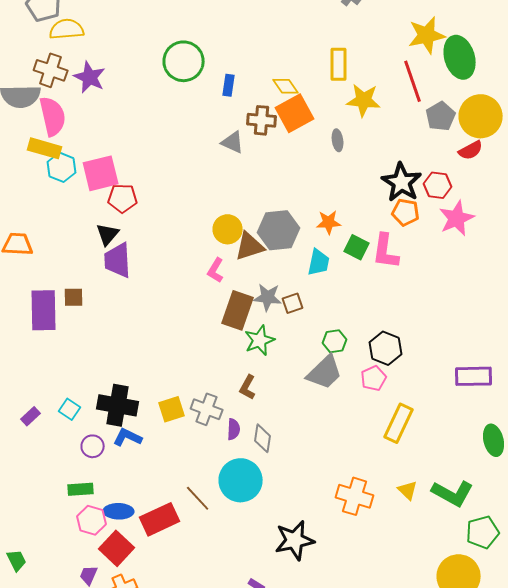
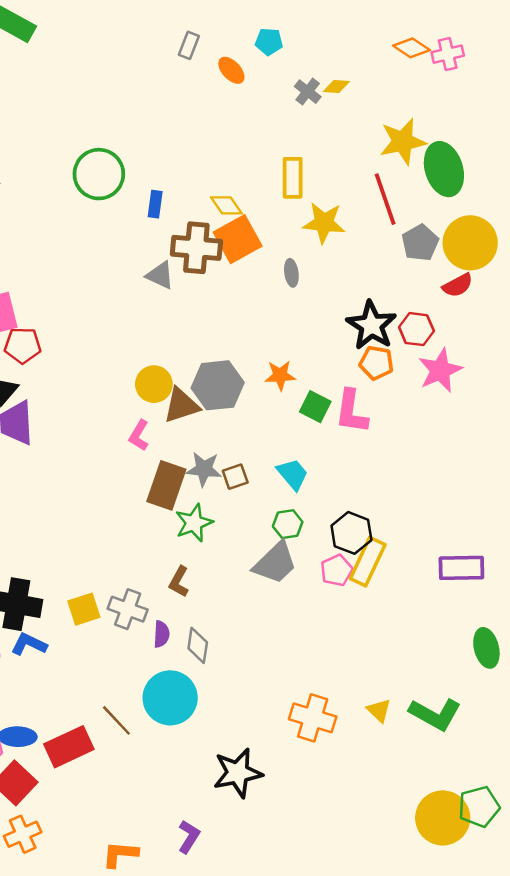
brown cross: (262, 120) -> (196, 248), size x1.4
cyan trapezoid: (319, 262) -> (293, 474), moved, turned -52
yellow rectangle: (399, 423) -> (368, 562), moved
green pentagon: (483, 532) -> (479, 807), moved

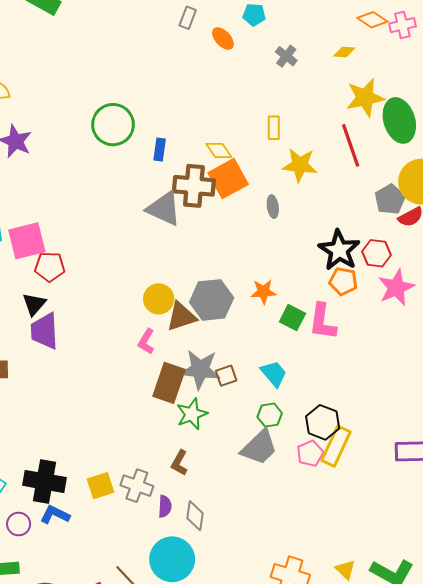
yellow diamond: (336, 87) -> (344, 52), moved
yellow rectangle: (293, 178) -> (274, 128), size x0.7
gray pentagon: (420, 243) -> (390, 199), moved
gray triangle: (160, 275) -> (164, 209), size x1.5
gray star: (204, 469) -> (200, 369), size x1.4

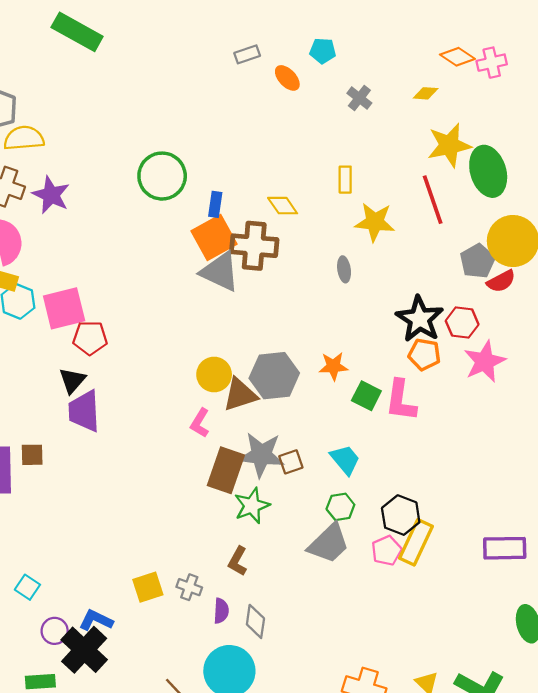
gray rectangle: (188, 18) -> (247, 54), turned 50
orange square: (228, 179) -> (214, 237), moved
black cross: (45, 481) -> (84, 650), moved, turned 33
gray cross: (137, 486) -> (189, 587), size x0.7

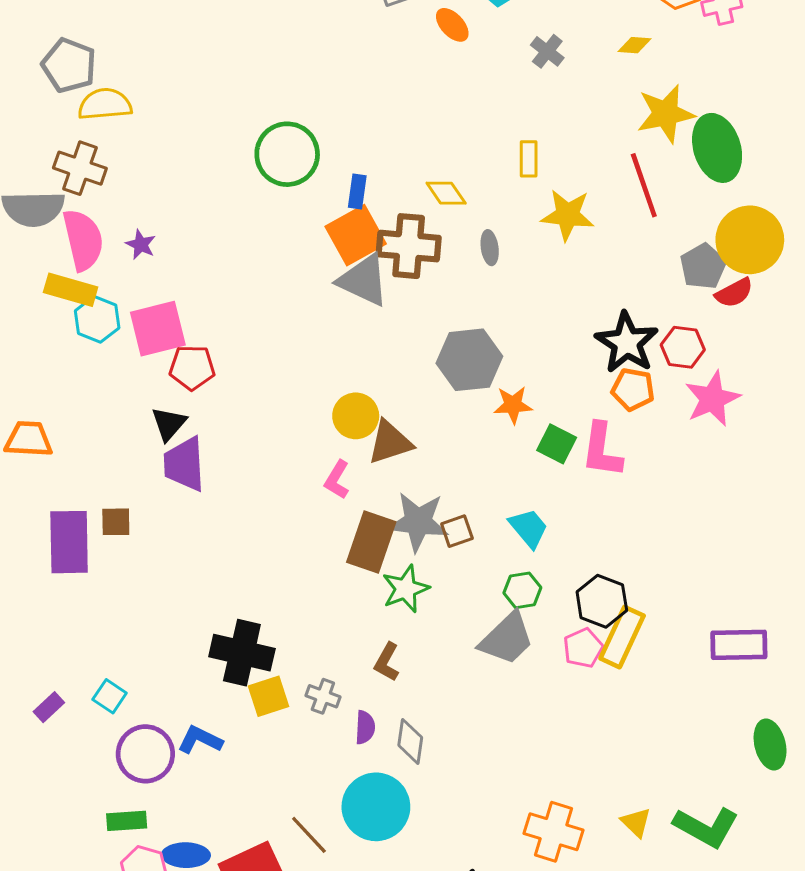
purple star: (51, 195) -> (141, 245), moved, size x0.6
gray ellipse: (344, 269) -> (490, 248), moved
gray hexagon: (274, 376) -> (469, 360), moved
purple circle: (55, 631) -> (145, 754), size x1.6
black cross: (84, 650) -> (242, 653), moved, turned -30

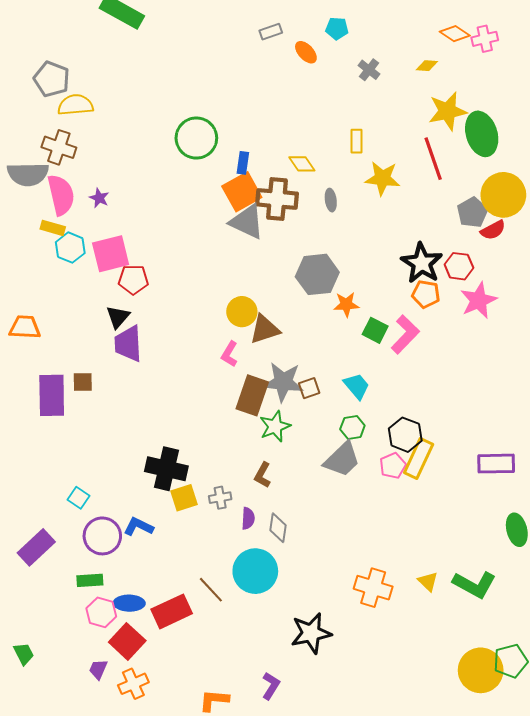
yellow rectangle: (71, 290) -> (53, 228), size x0.7
pink L-shape: (602, 450) -> (405, 334), turned -144
gray cross: (323, 696) -> (220, 498), turned -30
purple rectangle: (49, 707) -> (36, 547), moved, size x1.8

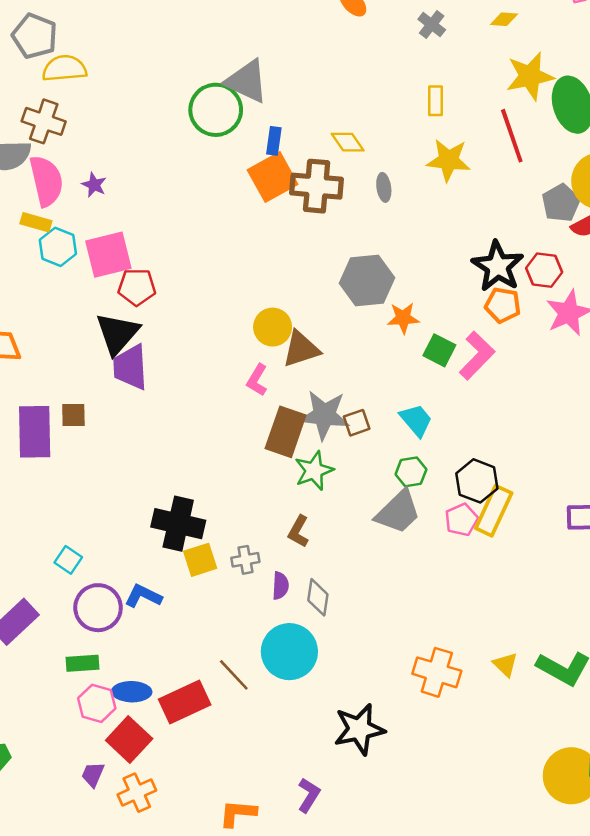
yellow rectangle: (357, 141) -> (436, 101), moved
gray triangle: (247, 222) -> (247, 81), moved
black triangle: (118, 317) -> (117, 334), size x1.5

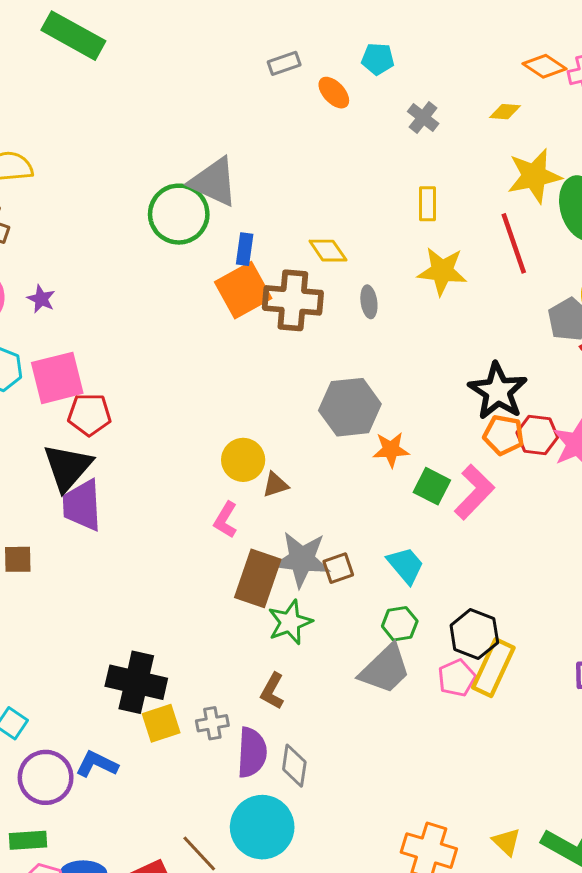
red hexagon: (544, 270) -> (537, 435), moved
brown triangle: (301, 349) -> (275, 485), size x0.6
purple semicircle: (280, 586) -> (252, 752), size x1.6

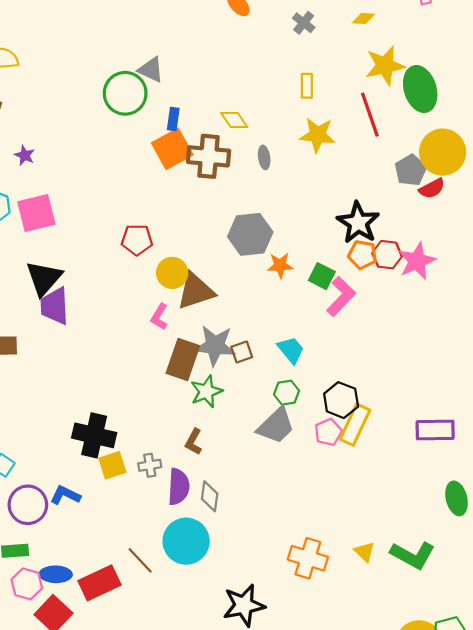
gray triangle: (214, 182) -> (151, 70), size x0.7
red pentagon: (89, 414) -> (137, 240), moved
brown triangle: (275, 485) -> (196, 291), size x2.0
green square: (432, 486) -> (322, 276), moved

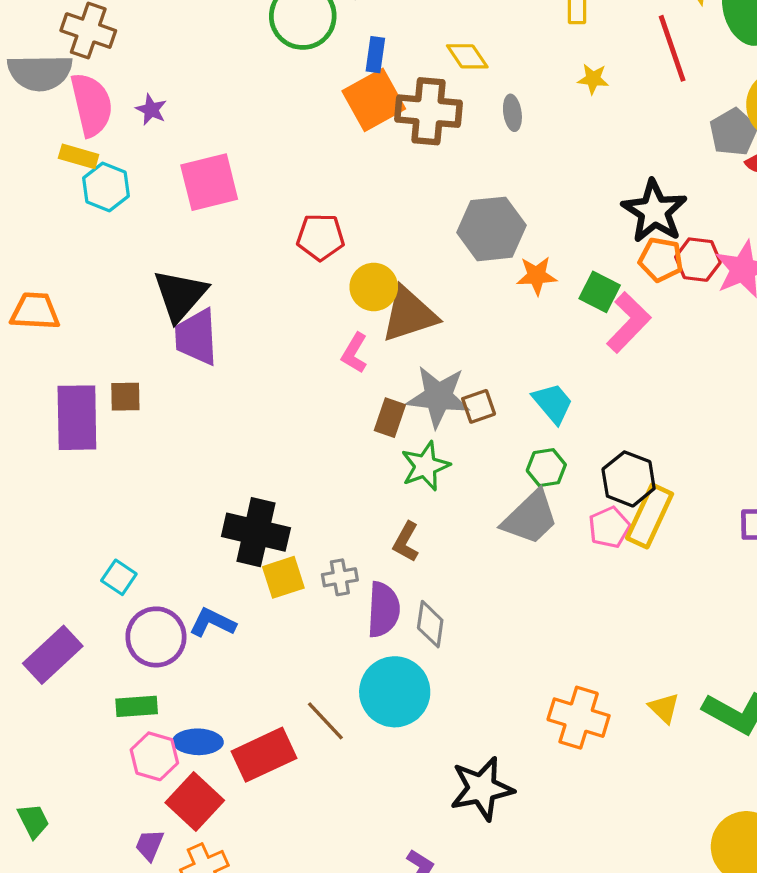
yellow star: (318, 135) -> (593, 79), size x0.6
pink square: (36, 213) -> (209, 182), moved
brown rectangle: (183, 359) -> (390, 418), size x0.6

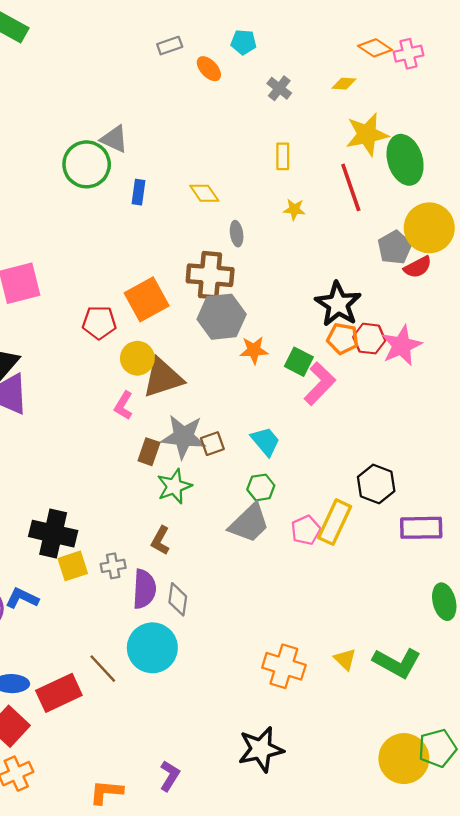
orange square: (374, 100) -> (147, 299), moved
brown cross: (429, 111) -> (210, 275), moved
black hexagon: (629, 479) -> (376, 484), moved
black star: (482, 789) -> (261, 749), moved

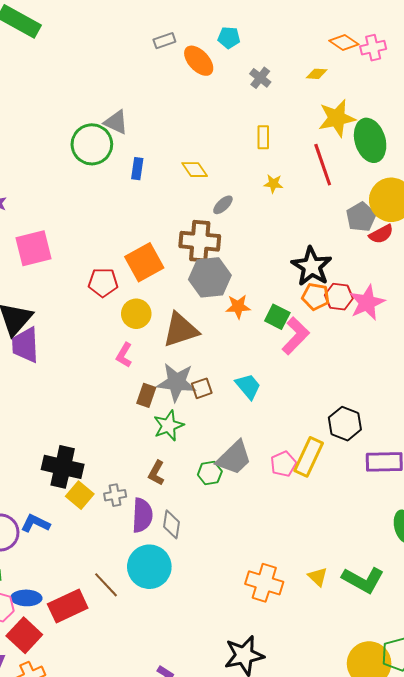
orange ellipse: (209, 69) -> (199, 61), size x1.4
gray ellipse: (237, 234) -> (223, 205), turned 55
brown triangle: (163, 378) -> (181, 330), moved
green hexagon: (261, 487) -> (210, 473), moved
yellow square: (73, 566) -> (80, 495), turned -32

